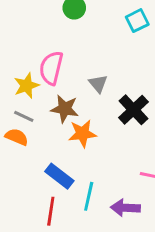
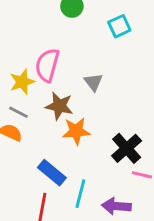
cyan square: (137, 21) -> (119, 26), moved
black cross: (133, 110) -> (127, 148), moved

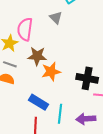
gray triangle: (93, 82) -> (56, 18), moved
black cross: (127, 148) -> (87, 78), turned -30

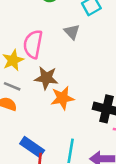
blue rectangle: (39, 102) -> (32, 147), moved

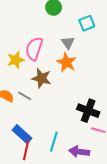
gray line: (12, 86) -> (25, 96), moved
orange star: (62, 98) -> (66, 62), moved, turned 30

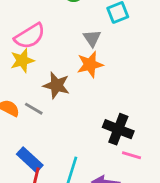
pink semicircle: (34, 49) -> (30, 36), moved, turned -140
orange star: (66, 62) -> (90, 64), turned 30

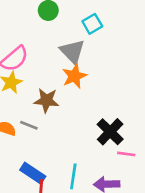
gray triangle: (92, 38) -> (72, 51), size x1.5
black cross: (118, 129) -> (110, 132), turned 32

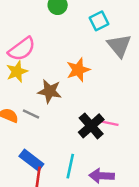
gray triangle: (72, 51) -> (119, 46), moved
black cross: (110, 132) -> (91, 126), moved
pink line: (126, 154) -> (110, 123), moved

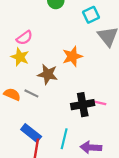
pink semicircle: (22, 49) -> (24, 38), size x0.7
yellow star: (17, 72) -> (20, 57), turned -30
black cross: (91, 126) -> (83, 105), turned 30

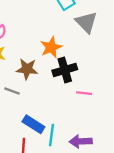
black cross: (83, 105) -> (65, 70), moved
blue rectangle: (31, 133) -> (33, 124), moved

